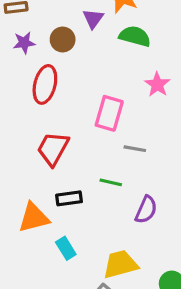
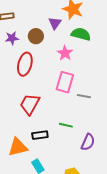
pink star: (157, 84) -> (65, 53), moved
gray line: (135, 149) -> (84, 96), moved

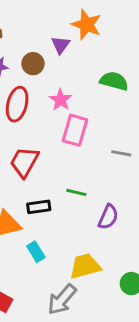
green semicircle: (81, 34) -> (114, 81), moved
pink star: (65, 53) -> (60, 100), moved
gray line: (84, 96) -> (121, 153), moved

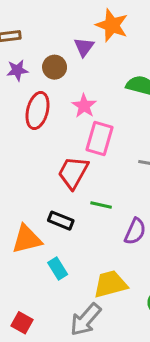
red trapezoid: (24, 162) -> (73, 173), moved
black rectangle: (39, 207) -> (61, 221), turned 30

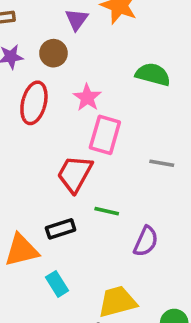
purple triangle: (84, 47) -> (77, 19), moved
black rectangle: (61, 221) -> (61, 229), turned -40

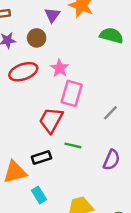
green semicircle: (153, 74) -> (111, 35), moved
red ellipse: (34, 103) -> (23, 72), turned 56
gray line: (162, 163) -> (110, 113), turned -56
purple semicircle: (146, 241) -> (111, 160), moved

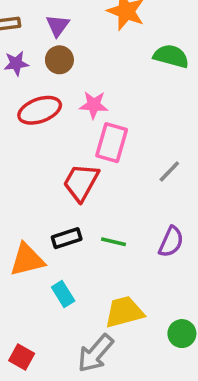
purple triangle: (52, 15) -> (58, 26), moved
pink star: (60, 68) -> (94, 105), turned -30
green line: (73, 145) -> (113, 242), moved

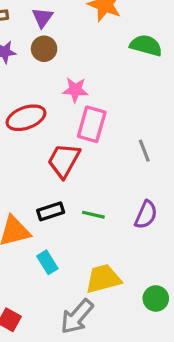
red ellipse: (40, 110) -> (26, 118), moved
gray line: (169, 171) -> (144, 151), turned -65

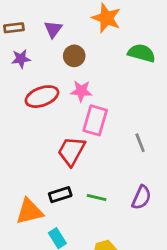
brown circle: (44, 49) -> (74, 56), moved
red ellipse: (26, 118) -> (42, 97), moved

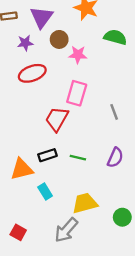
purple triangle: (53, 29) -> (42, 17), size x1.5
purple star: (21, 59) -> (25, 43), moved
pink star: (81, 91) -> (78, 55), moved

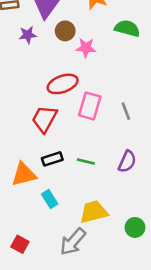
red ellipse: (32, 73) -> (63, 84), moved
pink rectangle: (77, 93) -> (90, 106), moved
red trapezoid: (57, 119) -> (44, 119), moved

